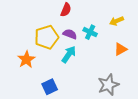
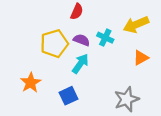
yellow arrow: (116, 21) -> (136, 25), size x1.5
orange star: (26, 59) -> (31, 83), moved
blue square: (50, 87) -> (68, 96), moved

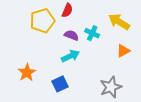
yellow arrow: (136, 25) -> (119, 22), turned 55
yellow pentagon: (54, 44) -> (42, 21), moved
cyan arrow: (80, 64) -> (70, 56), turned 30

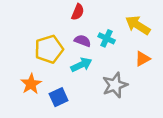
yellow pentagon: (42, 21) -> (49, 49), moved
blue square: (60, 84) -> (59, 97), moved
gray star: (111, 87) -> (115, 85), moved

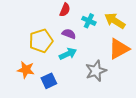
cyan cross: (107, 38) -> (89, 21), moved
orange triangle: (143, 59) -> (119, 49), size x1.6
orange star: (31, 84) -> (26, 70), turned -30

